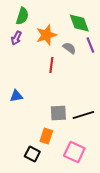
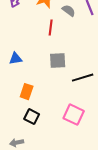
gray square: (58, 113) -> (58, 61), moved
orange rectangle: (46, 136) -> (27, 92), moved

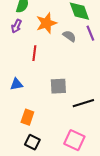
red line: (51, 28) -> (34, 53), moved

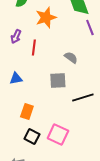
purple arrow: (16, 26) -> (16, 36), moved
gray semicircle: (69, 36) -> (71, 58), moved
pink square: (74, 140) -> (58, 134), moved

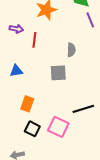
purple arrow: (16, 36) -> (16, 29), turned -104
gray semicircle: (71, 58) -> (71, 50), turned 56
black line: (83, 98) -> (83, 109), moved

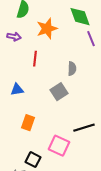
purple arrow: (16, 29) -> (14, 37), moved
gray square: (58, 73) -> (59, 92), turned -30
black square: (32, 129) -> (33, 160), moved

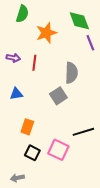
purple arrow: (14, 37) -> (13, 58), moved
gray semicircle: (72, 69) -> (71, 73), size x1.5
black square: (33, 160) -> (32, 153), moved

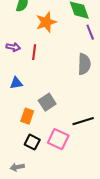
gray semicircle: (71, 73) -> (84, 64), moved
gray square: (58, 96) -> (47, 102), moved

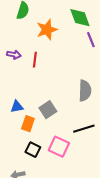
gray semicircle: (84, 64) -> (85, 91), moved
blue triangle: (16, 83) -> (17, 107), moved

